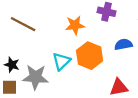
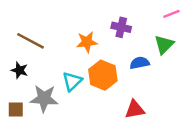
black star: (12, 65) -> (19, 70), moved

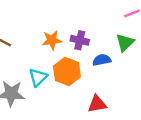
purple cross: (121, 27) -> (80, 40), moved

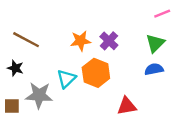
purple cross: (80, 40) -> (109, 41), turned 30
blue semicircle: (102, 60) -> (154, 69), moved

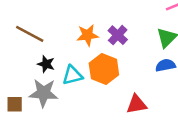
black star: (15, 68) -> (46, 64), moved
cyan triangle: (66, 79) -> (72, 75), turned 30

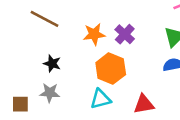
brown line: (30, 34) -> (45, 19), moved
cyan triangle: (72, 75) -> (100, 99), moved
gray star: (44, 93) -> (50, 93), size x0.7

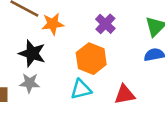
orange star: (94, 34) -> (53, 24), moved
black star: (52, 63) -> (32, 53), size x1.5

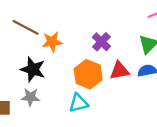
red triangle: (125, 95) -> (119, 71), moved

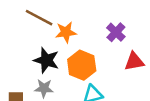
orange hexagon: (88, 74) -> (82, 65), moved

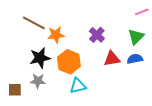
black star: (46, 60) -> (40, 58), turned -30

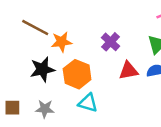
gray star: (38, 81) -> (45, 109), moved
cyan triangle: (78, 86) -> (88, 103), turned 30

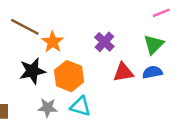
orange star: (61, 42) -> (53, 42), turned -30
gray star: (45, 109) -> (48, 108), moved

